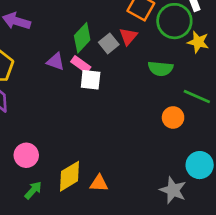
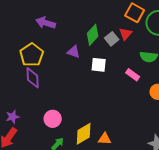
pink rectangle: (81, 64) -> (133, 75), moved

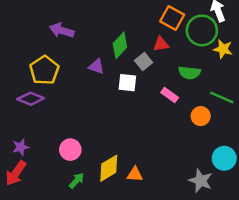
red triangle: (126, 34) -> (161, 44), turned 40
gray square: (112, 39) -> (144, 61), moved
purple diamond: (33, 78) -> (31, 99), moved, turned -65

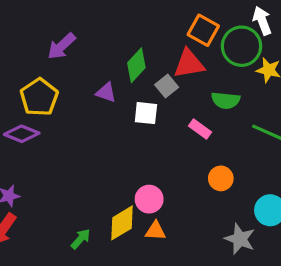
purple arrow: (62, 30) -> (61, 46), turned -60
red triangle: (161, 44) -> (189, 64), size x1.5
orange circle: (201, 116) -> (221, 178), moved
pink circle: (70, 150) -> (149, 199), moved

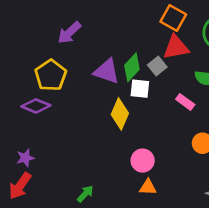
orange square: (203, 30) -> (173, 18), moved
green diamond: (136, 65) -> (132, 67), moved
purple triangle: (106, 92) -> (107, 71), size x1.5
yellow diamond: (122, 223) -> (120, 114), moved, turned -36

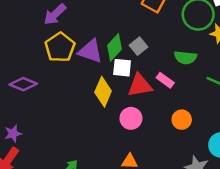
red triangle: (176, 47) -> (140, 85), moved
yellow pentagon: (51, 75) -> (60, 47), moved
pink circle: (143, 161) -> (131, 118), moved

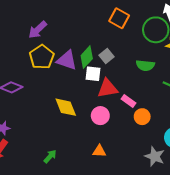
pink rectangle: (165, 80) -> (129, 101), moved
yellow diamond: (103, 92) -> (66, 107), moved, turned -45

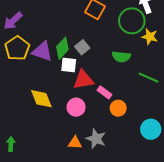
green arrow: (50, 156) -> (11, 144), moved, turned -40
gray star: (155, 156) -> (96, 139), moved

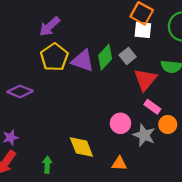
white square: (69, 65) -> (143, 30), moved
red triangle: (83, 80) -> (145, 80), moved, turned -40
yellow diamond: (41, 99) -> (81, 147), moved
gray star: (96, 139) -> (144, 135), moved

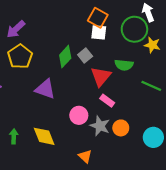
purple triangle: (83, 61) -> (45, 89), moved
orange circle: (168, 124) -> (121, 128), moved
orange triangle: (119, 163) -> (85, 156), moved, turned 40
green arrow: (47, 165) -> (14, 136), moved

